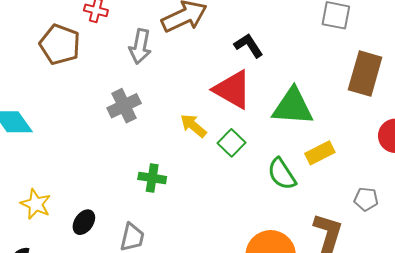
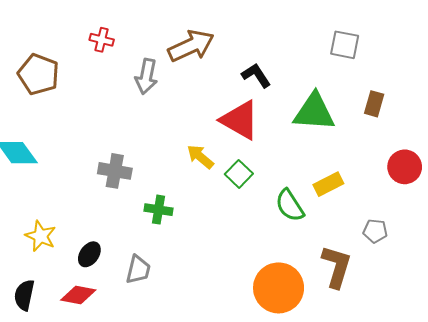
brown pentagon: (60, 44) -> (39, 74), moved
brown rectangle: (365, 74) -> (374, 104), size x0.6
gray cross: (124, 106) -> (115, 171), moved, turned 36
green triangle: (293, 107) -> (314, 112), moved

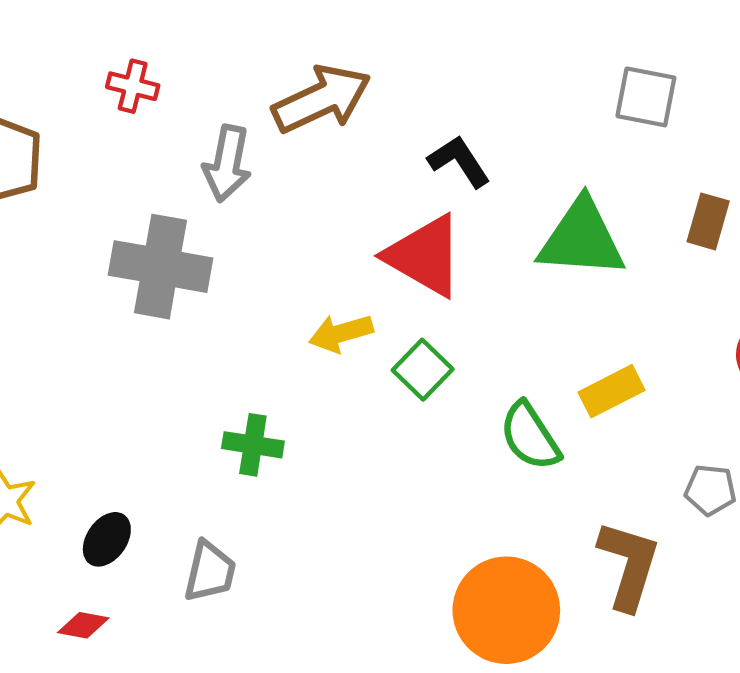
yellow arrow: (200, 157) -> (341, 333), turned -56
gray cross: (115, 171) -> (161, 267), moved, size x1.4
red diamond: (78, 295) -> (83, 625), size x0.7

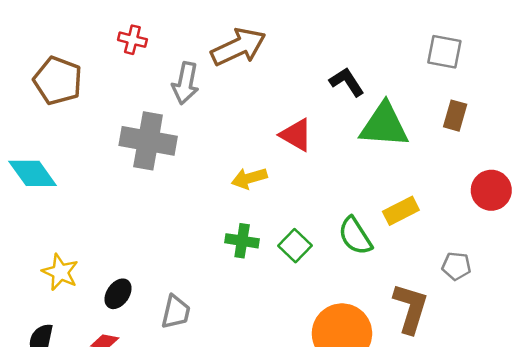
gray square: (646, 97) -> (444, 52), moved
black L-shape: (459, 161) -> (347, 82), moved
red triangle: (425, 256) -> (296, 135), size x0.7
green square: (423, 370) -> (295, 246), moved
green cross: (253, 445) -> (242, 241), moved

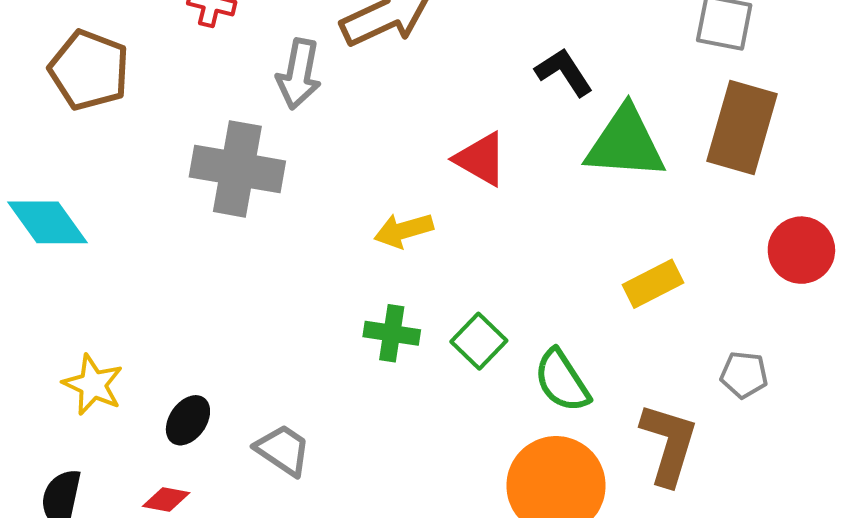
brown rectangle: (455, 116) -> (742, 127), size x1.8
green semicircle: (355, 236) -> (562, 381), moved
gray trapezoid: (176, 312) -> (283, 450), turned -69

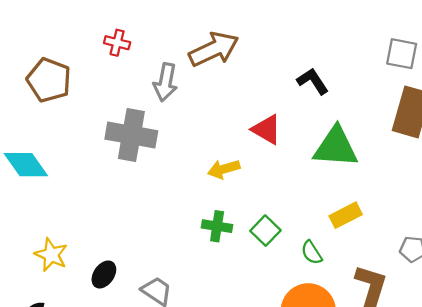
green triangle: (625, 143) -> (336, 147), moved
yellow rectangle: (653, 284) -> (346, 215), moved
green semicircle: (562, 381) -> (312, 253), size x0.7

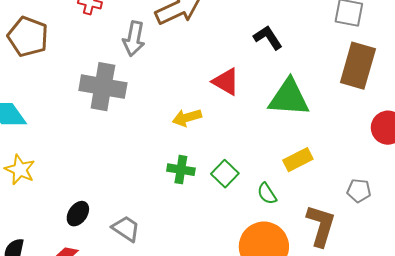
yellow star: (51, 255) -> (20, 170), moved

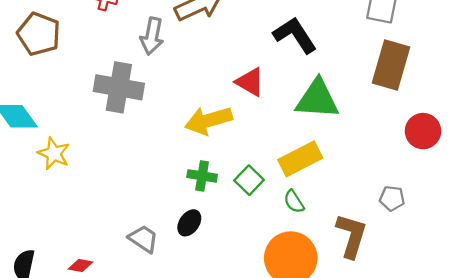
black L-shape: (268, 38) -> (295, 35), size x1.4
yellow arrow: (187, 118) -> (208, 120), size x1.5
yellow rectangle: (298, 160) -> (300, 159), moved, size x1.4
yellow star: (20, 170) -> (54, 153), moved
black ellipse: (78, 214) -> (189, 223), moved

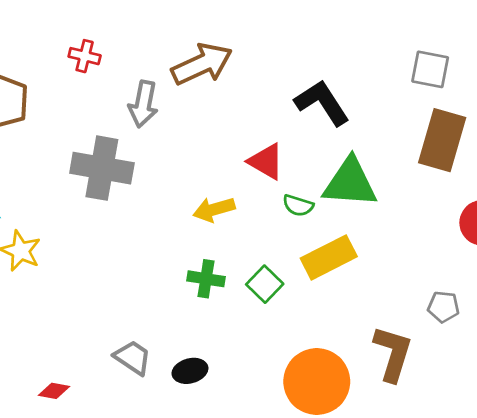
yellow arrow: (208, 120) -> (214, 209), size x0.7
green semicircle: (294, 202) -> (298, 205), moved, turned -40
black ellipse: (189, 223) -> (190, 371), moved, turned 40

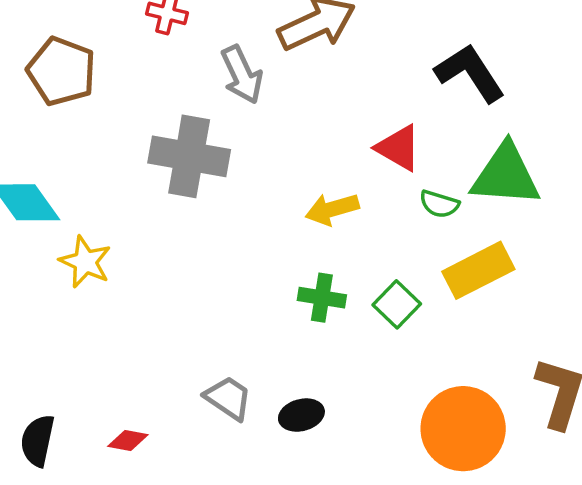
gray arrow: (143, 104) -> (242, 75), turned -36

